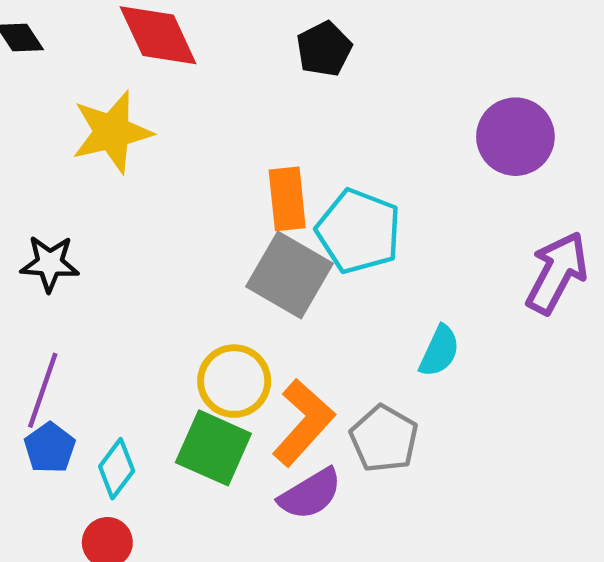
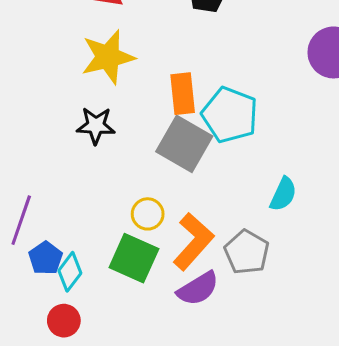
yellow star: (112, 132) -> (108, 57), moved
black star: (50, 263) -> (96, 126), moved
yellow circle: (234, 381) -> (148, 214), size x0.7
blue pentagon: (50, 448) -> (46, 258), moved

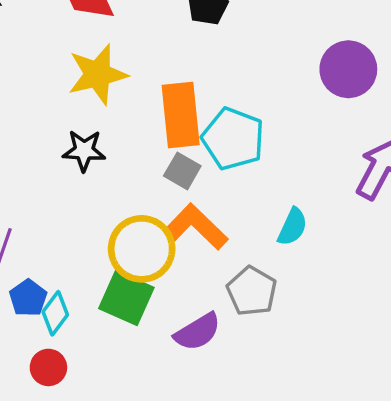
orange rectangle: (183, 94) -> (181, 115), size x1.4
gray square: (184, 144) -> (182, 171), size x0.6
yellow circle: (148, 214) -> (142, 249), size x1.8
orange L-shape: (193, 241) -> (196, 227), moved, turned -88

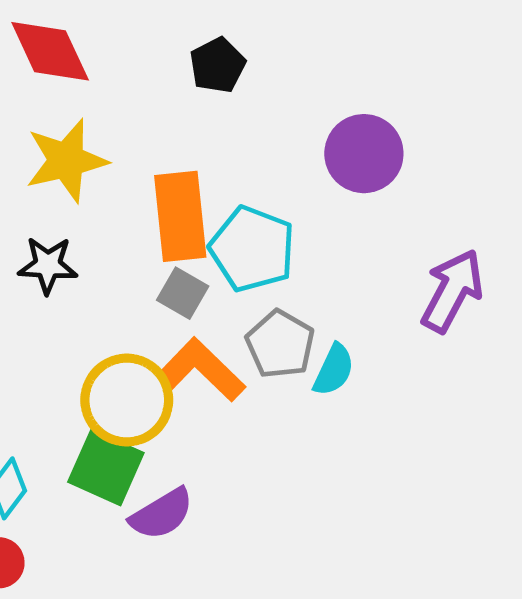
purple circle: (348, 69) -> (364, 154), moved
gray pentagon: (252, 291) -> (280, 344), moved
purple semicircle: (198, 332) -> (162, 514), moved

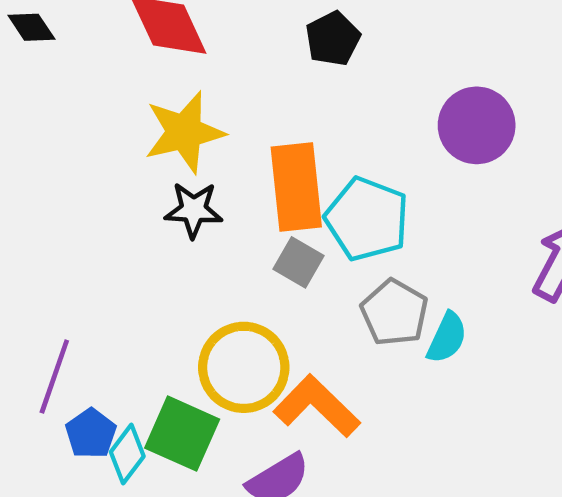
black star: (48, 265) -> (194, 210), moved
orange L-shape: (201, 370) -> (317, 406), moved
green square: (106, 467) -> (182, 434), moved

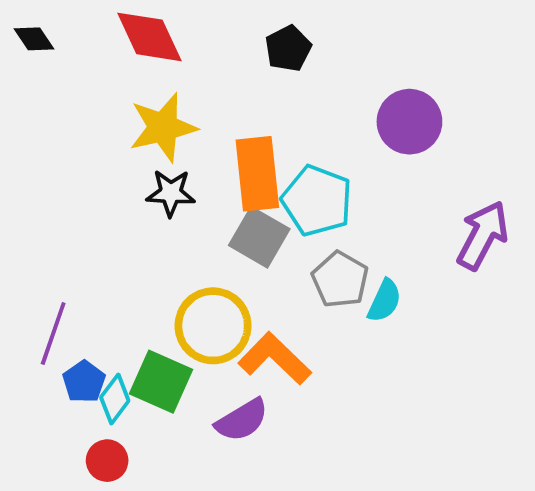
gray square: (299, 262) -> (259, 237), size x1.4

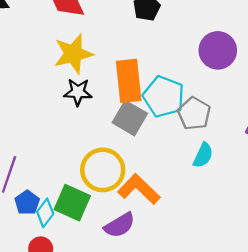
gray pentagon: (340, 280) -> (194, 114), moved

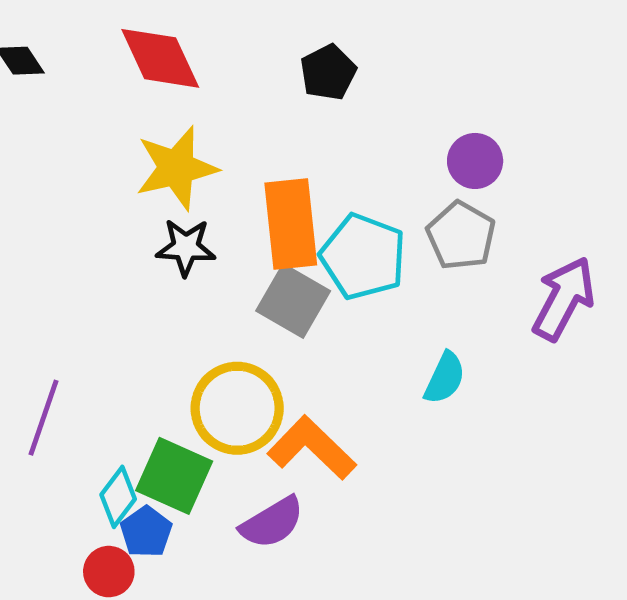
purple circle: (218, 50) -> (475, 161), size x0.7
gray pentagon: (194, 114) -> (461, 236), moved
blue pentagon: (27, 203) -> (146, 532), moved

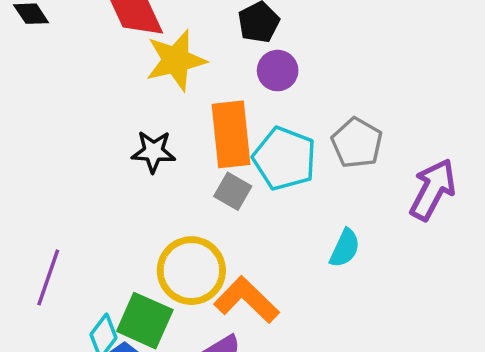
purple circle: (475, 161) -> (278, 71), moved
yellow star: (176, 168) -> (176, 60), moved
gray square: (293, 301) -> (233, 191), size x0.7

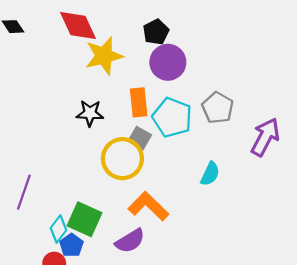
purple circle: (278, 71) -> (168, 62), size x1.4
orange rectangle: (231, 134) -> (139, 102), size x0.7
yellow circle: (191, 271) -> (122, 159), moved

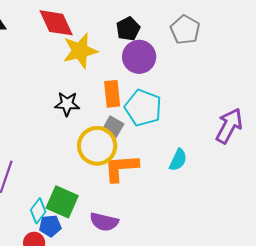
gray pentagon: (218, 108) -> (185, 30), moved
orange L-shape: (148, 206) -> (121, 168), moved, turned -48
purple semicircle: (130, 241) -> (104, 222), turned 44
blue pentagon: (71, 245) -> (50, 226), turned 30

